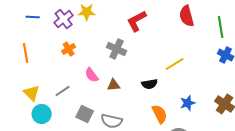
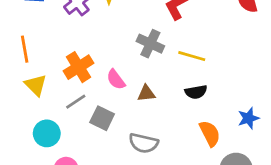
orange cross: (69, 49) -> (79, 67), moved, size x1.5
yellow line: (175, 64) -> (192, 56), moved, turned 48
yellow triangle: (32, 93) -> (36, 85), moved
gray square: (85, 114) -> (102, 118), moved

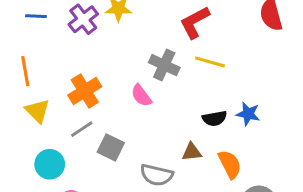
yellow line: (192, 56) -> (210, 62), moved
pink semicircle: (116, 80) -> (141, 96), moved
brown triangle: (146, 93) -> (192, 152), moved
blue star: (248, 118) -> (248, 114), moved, turned 30

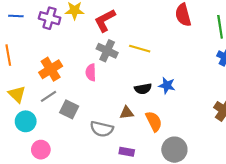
purple cross: (83, 19) -> (50, 18), turned -36
red L-shape: (195, 22) -> (105, 20), moved
pink semicircle: (141, 96) -> (91, 72), turned 35
yellow triangle: (37, 111) -> (17, 94), moved

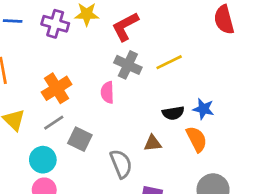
yellow line: (140, 49) -> (169, 62), turned -42
cyan circle: (26, 121) -> (43, 160), moved
orange semicircle: (154, 121) -> (197, 139), moved
gray semicircle: (102, 129) -> (121, 164), turned -125

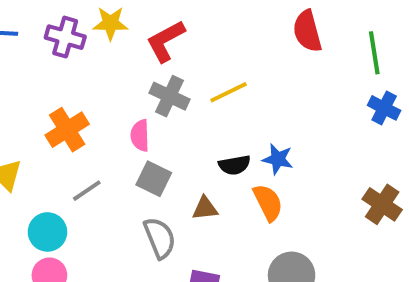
gray line: (54, 123) -> (87, 191), moved
gray square: (80, 139) -> (154, 179), moved

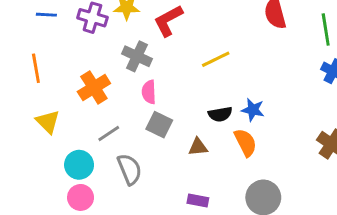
gray cross: (170, 96) -> (137, 56), moved
gray semicircle: (160, 238) -> (130, 169), moved

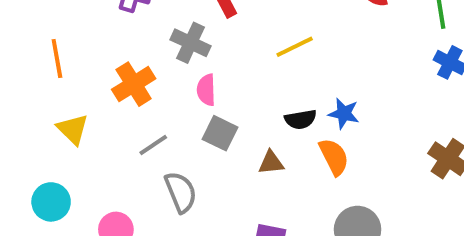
cyan circle: (79, 165) -> (51, 202), moved

